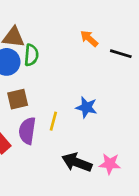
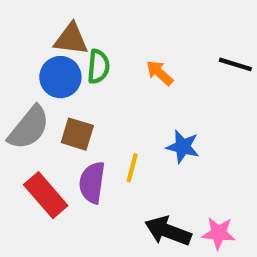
orange arrow: (89, 39) -> (160, 73), moved
brown square: (18, 99) -> (77, 134), turned 30

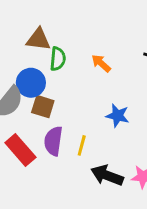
blue circle: (60, 77) -> (31, 83), moved
yellow line: (132, 168) -> (82, 145), moved

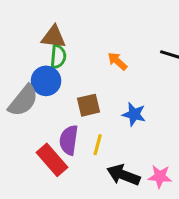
green semicircle: (58, 59) -> (58, 57), moved
brown square: (43, 107) -> (88, 105), moved, turned -30
red rectangle: (20, 150) -> (52, 160), moved

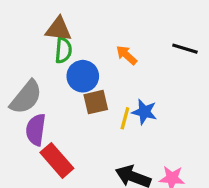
blue circle: (46, 81) -> (83, 76), moved
purple semicircle: (69, 140) -> (36, 130), moved
yellow line: (98, 145) -> (125, 118), moved

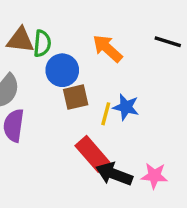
brown triangle: (58, 29) -> (20, 40), moved
orange arrow: (127, 55) -> (107, 48), size x1.4
red rectangle: (57, 160) -> (92, 154), moved

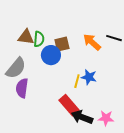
orange arrow: (107, 48) -> (92, 42), moved
brown square: (76, 97) -> (62, 44), moved

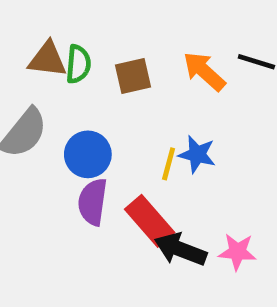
blue circle: (51, 55) -> (88, 154), moved
purple semicircle: (22, 88) -> (93, 202), moved

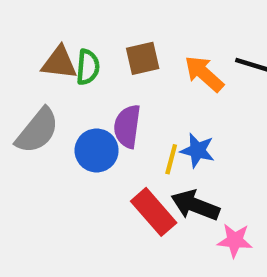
brown square: (133, 76) -> (143, 58), moved
purple semicircle: (93, 202) -> (127, 126), moved
black arrow: (180, 249) -> (195, 205), moved

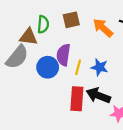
brown triangle: (59, 63) -> (28, 37), moved
yellow line: (171, 159) -> (78, 67), moved
red rectangle: (154, 212) -> (77, 99), turned 45

